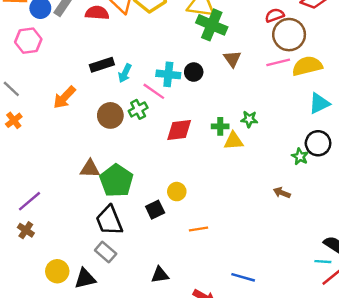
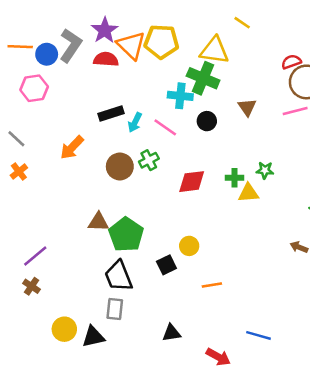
green cross: (212, 25) -> (203, 78), moved
cyan cross: (168, 74) -> (180, 96), moved
pink line: (154, 91) -> (165, 127), moved
gray rectangle: (106, 252) -> (115, 309), turned 55

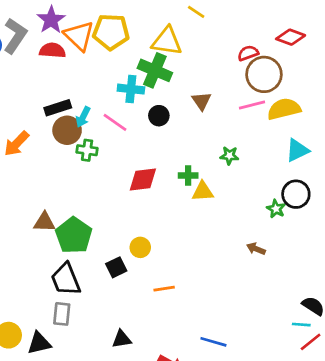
green cross: (149, 160) -> (87, 150), moved, turned 36
brown circle: (120, 166) -> (67, 130), moved
green star: (265, 170) -> (229, 156), moved

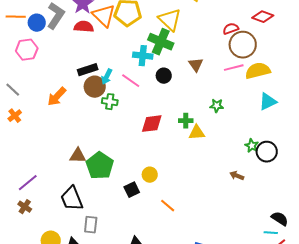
yellow triangle: (167, 41) -> (170, 20), turned 35
black circle: (296, 194) -> (267, 152), moved
black trapezoid: (66, 279) -> (72, 199), moved
orange line: (164, 289) -> (168, 206), turned 49

